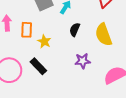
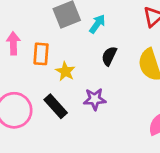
purple star: (83, 61) -> (95, 99), moved

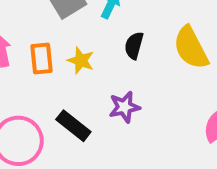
yellow star: (65, 71) -> (81, 60), moved

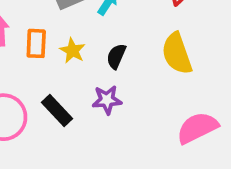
black semicircle: (134, 46) -> (116, 56), moved

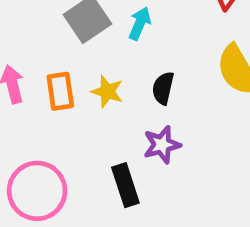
black rectangle: (57, 110) -> (125, 185), moved, turned 36

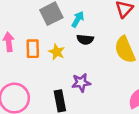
black semicircle: (163, 88) -> (85, 40), moved, turned -105

